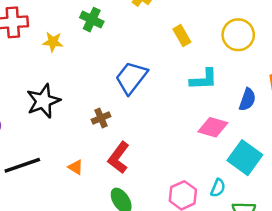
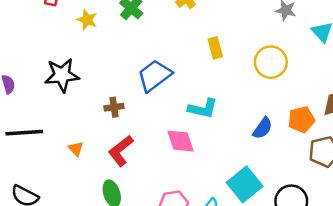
cyan L-shape: (204, 79) -> (203, 108), moved
pink diamond: (213, 127) -> (180, 141), moved, turned 40

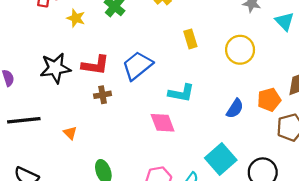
red L-shape: (121, 151) -> (95, 65), moved, turned -132

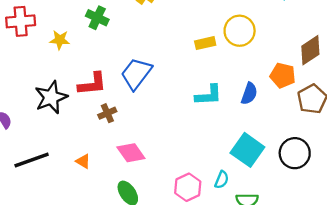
yellow rectangle: (190, 39) -> (205, 43), moved, turned -72
cyan L-shape: (181, 93) -> (209, 95), moved
orange pentagon: (269, 100) -> (283, 75), turned -30
pink diamond: (163, 123) -> (131, 153), moved

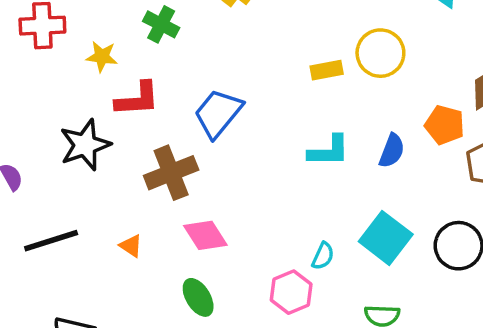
red L-shape: (92, 84) -> (137, 99), moved
brown cross: (107, 113) -> (171, 173), size x1.8
cyan semicircle: (222, 180) -> (323, 256), moved

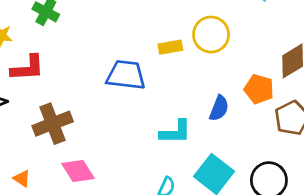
blue trapezoid: (218, 113) -> (126, 75), moved, turned 57
cyan L-shape: (329, 151) -> (176, 132), moved

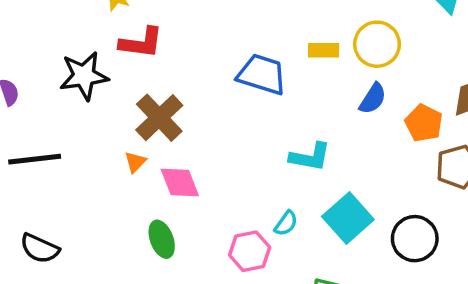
blue semicircle: (219, 108) -> (373, 99), moved
brown cross: (53, 124) -> (159, 118), turned -33
orange triangle: (22, 179) -> (135, 162), moved, turned 30

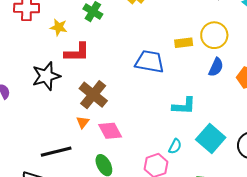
black line: (35, 159) -> (56, 152), moved

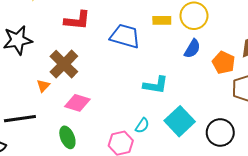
red L-shape: (77, 52) -> (77, 20), moved
orange triangle: (83, 122) -> (43, 86), moved
pink diamond: (110, 131) -> (77, 103), turned -50

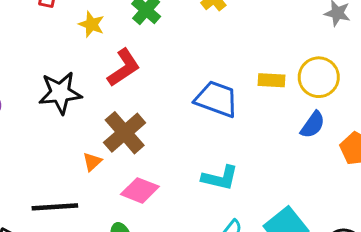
red L-shape: (77, 20) -> (124, 68), moved, turned -44
cyan L-shape: (156, 85) -> (220, 178), moved

